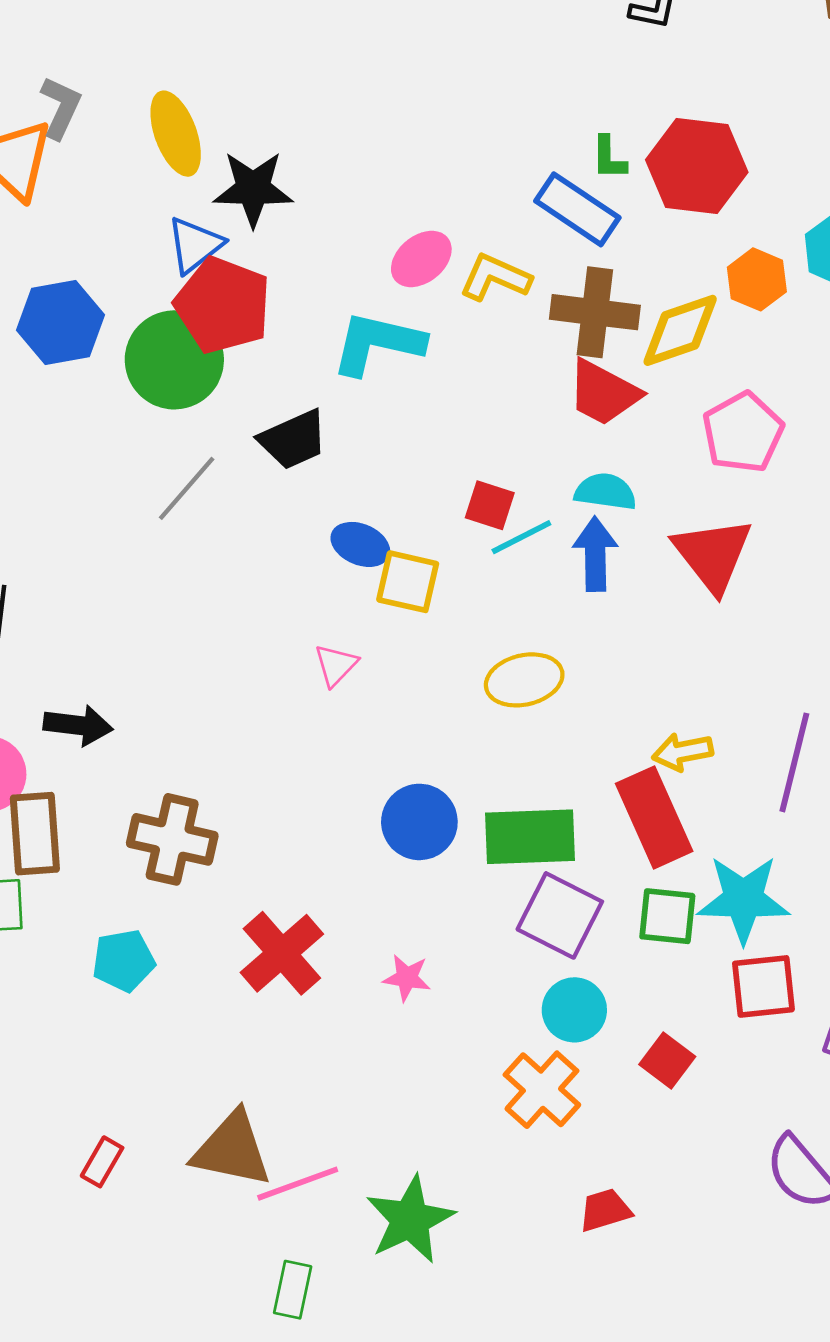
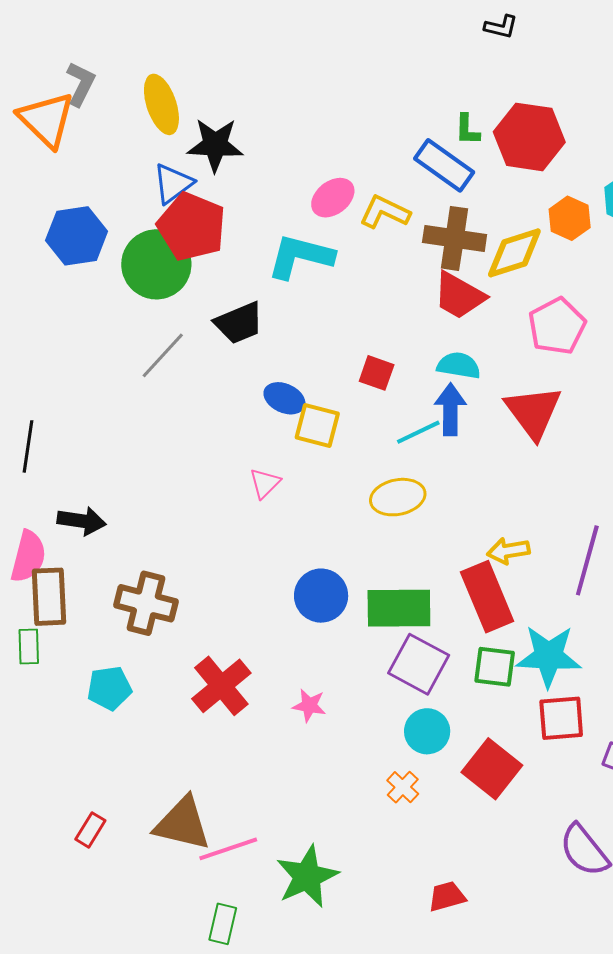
cyan line: (521, 537) -> (418, 432), moved
red square: (667, 1060) -> (492, 769), size x1.5
orange cross: (542, 1090) -> (403, 787), size x0.6
red trapezoid: (605, 1210) -> (447, 896), moved

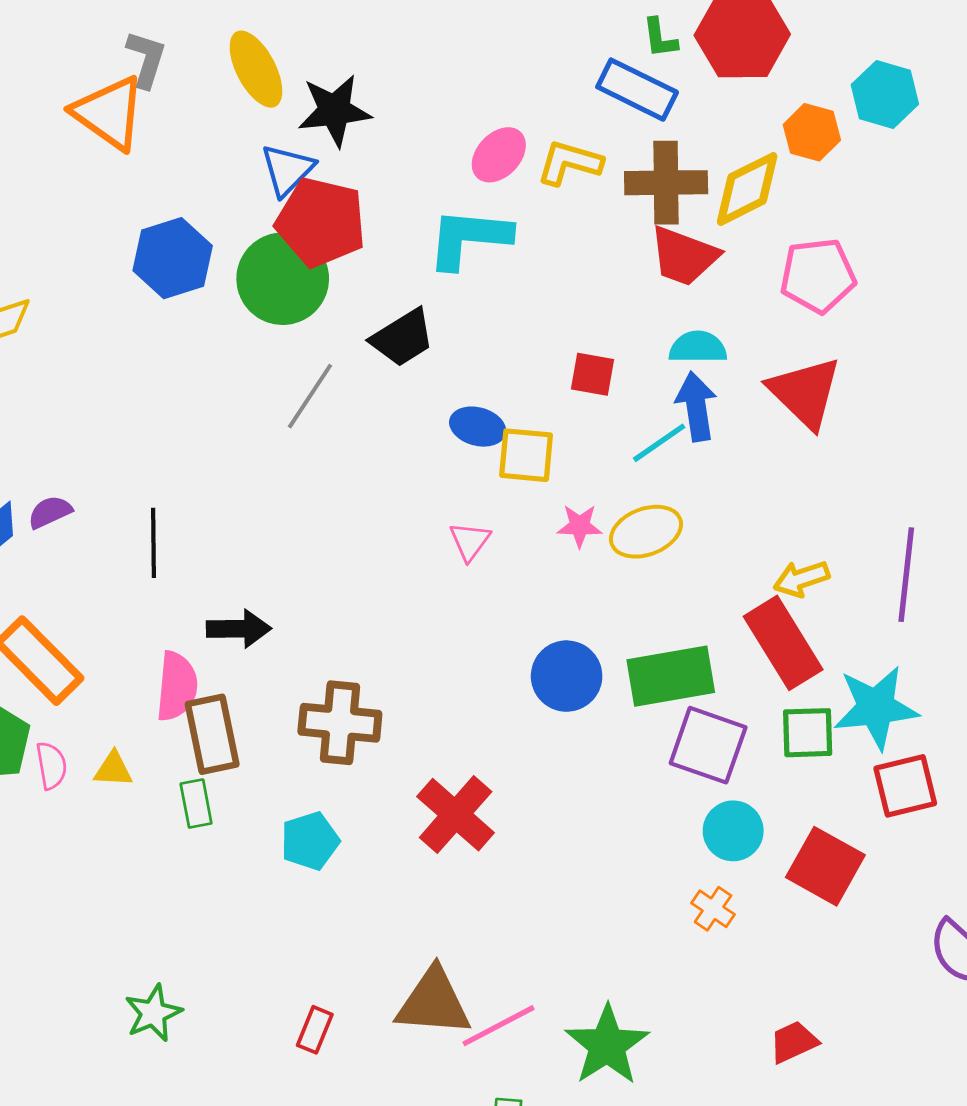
pink pentagon: (557, 326) -> (818, 276), turned 30
pink star: (309, 705) -> (580, 526), moved

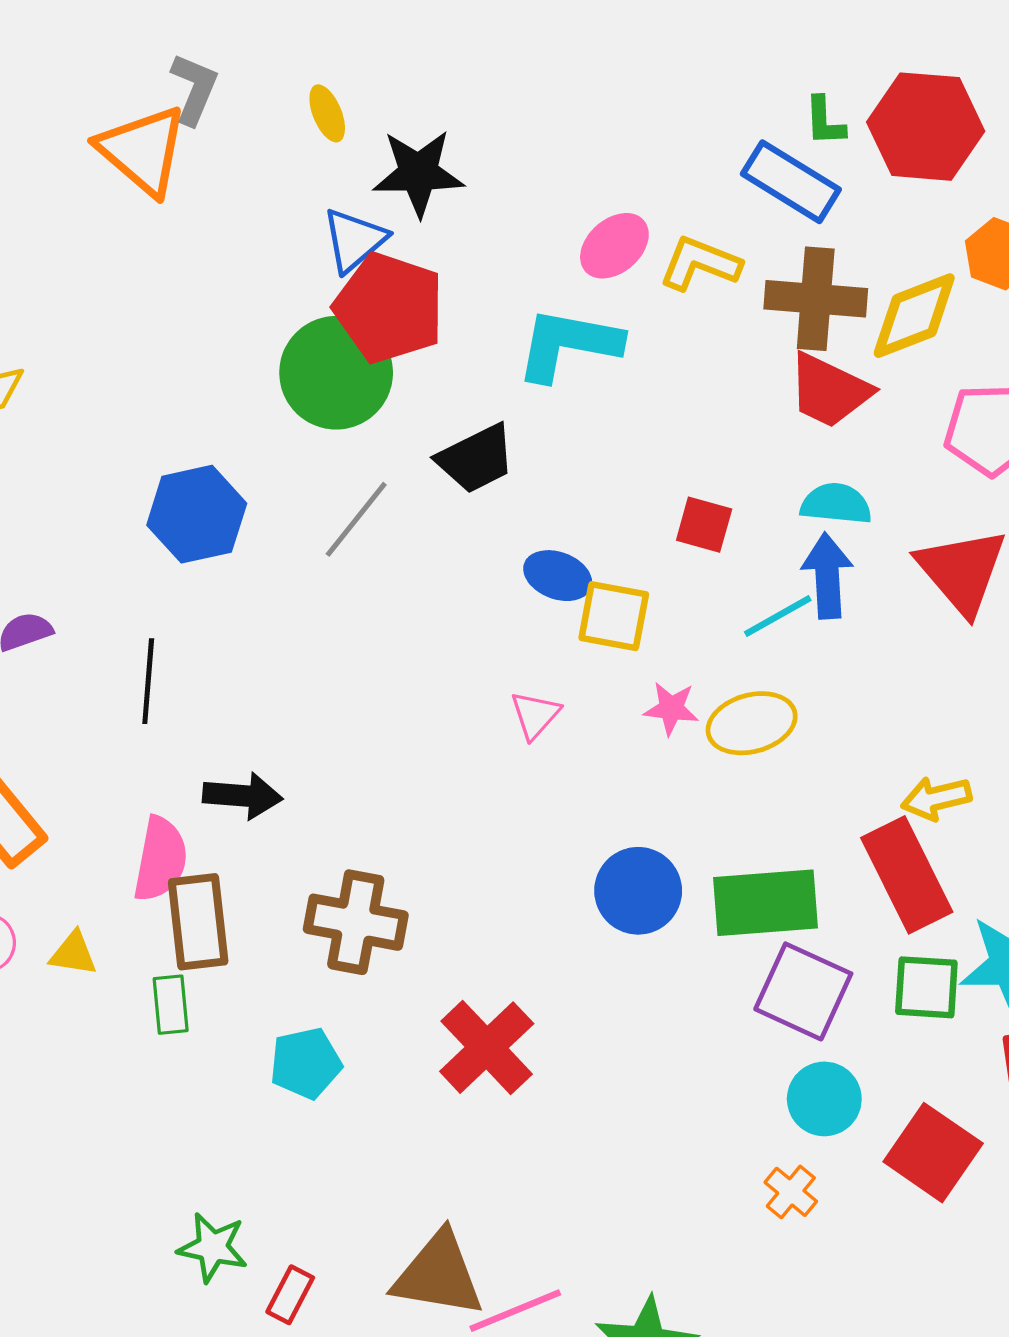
yellow ellipse: (256, 69) -> (327, 113), size x0.6
blue hexagon: (173, 258) -> (197, 514), moved
green star: (153, 1013) -> (213, 1247), moved, turned 30

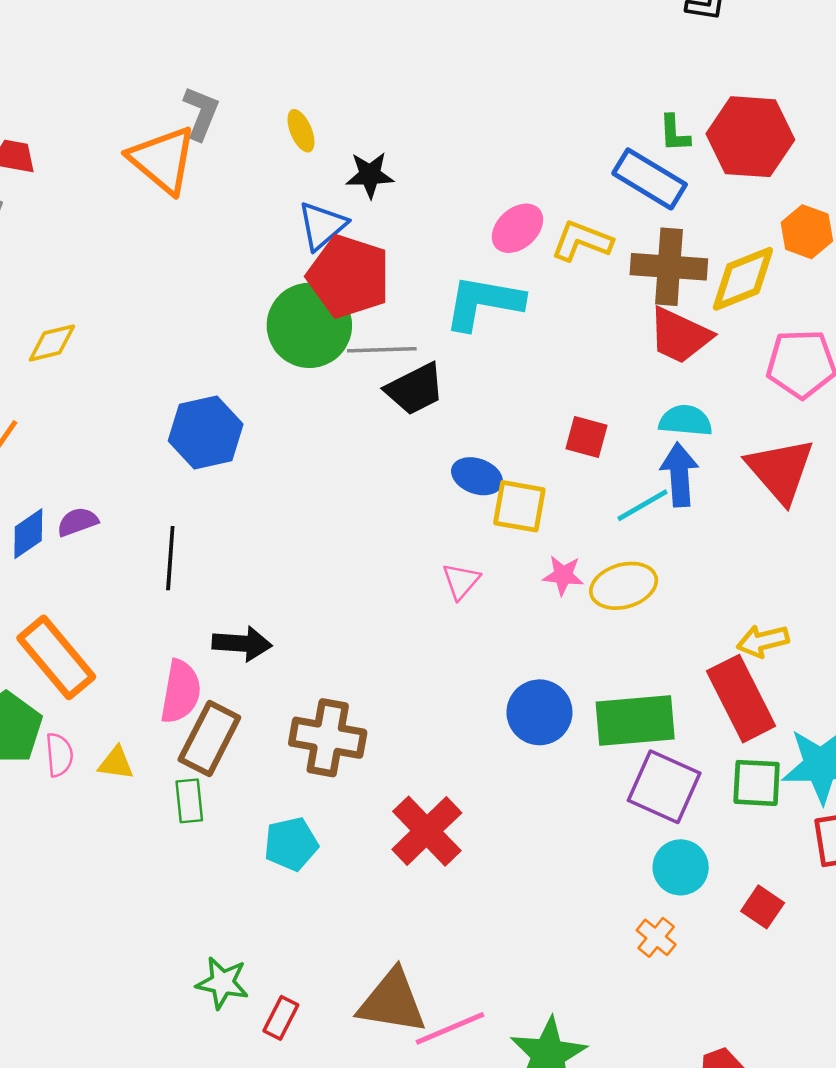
black star: (418, 173) -> (370, 175), size x0.7
gray line: (356, 519) -> (382, 350), moved, turned 50
brown rectangle: (198, 922) -> (209, 738), turned 34
red square: (933, 1153) -> (763, 907), size x0.6

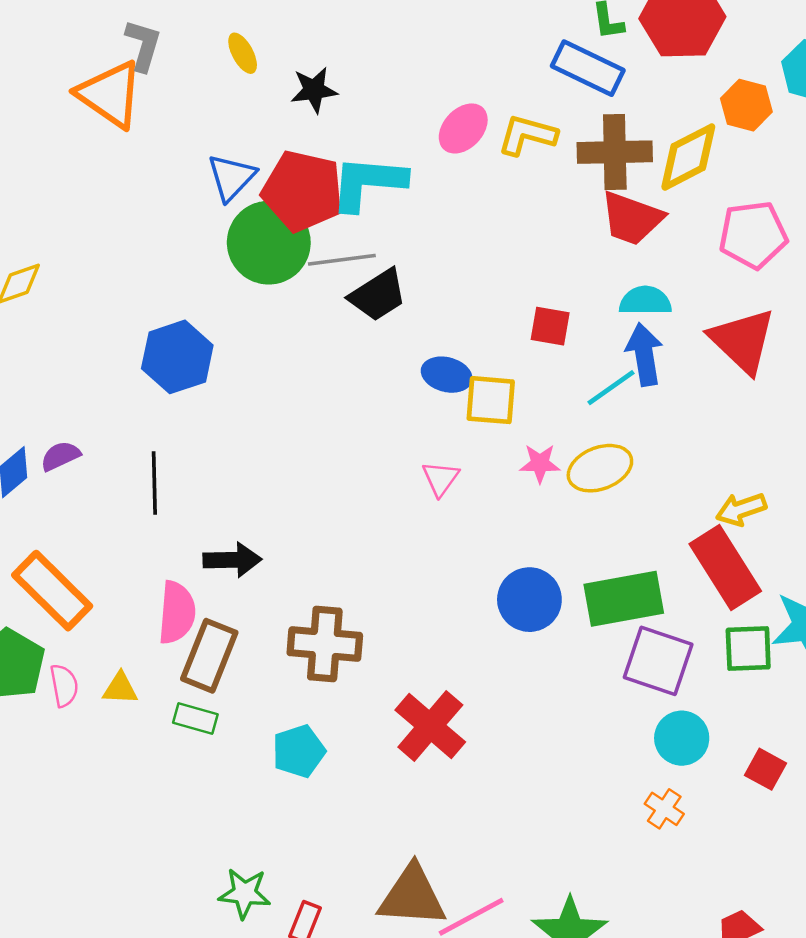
blue triangle: (322, 226) -> (231, 177), moved
cyan L-shape: (483, 303) -> (368, 183), moved
green rectangle: (189, 801) -> (195, 718), turned -63

